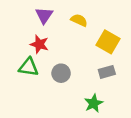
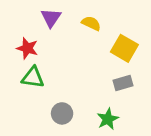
red star: (39, 44) -> (27, 48), moved
gray circle: (61, 73) -> (62, 113), moved

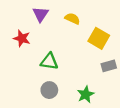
green triangle: (33, 77) -> (49, 61), moved
gray rectangle: (123, 83) -> (109, 66), moved

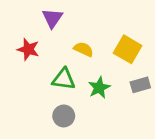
yellow semicircle: (72, 19) -> (84, 49), moved
green star: (86, 94) -> (99, 88), moved

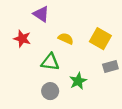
purple triangle: (52, 18) -> (41, 14), turned -30
green star: (99, 88) -> (78, 81), moved

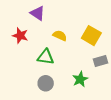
green star: (78, 81) -> (80, 79), moved

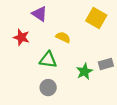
yellow square: (91, 36) -> (96, 18), moved
green star: (80, 79) -> (84, 71), moved

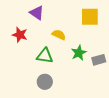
yellow square: (96, 18) -> (90, 17), turned -30
green star: (84, 71) -> (79, 53), moved

